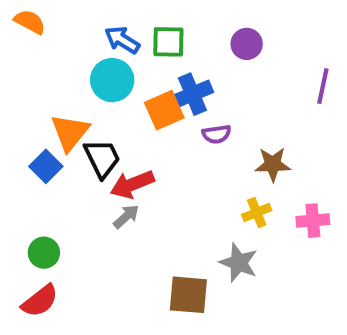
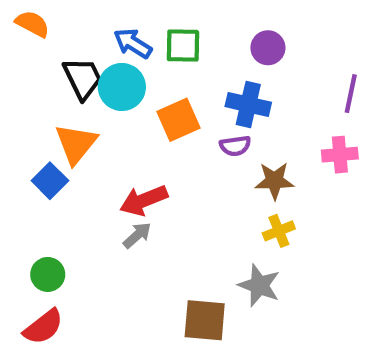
blue cross: (192, 94) -> (248, 104), moved, turned 36
black trapezoid: (102, 158) -> (83, 78), moved
brown star: (273, 164) -> (274, 181), moved
pink cross: (313, 221) -> (340, 155), moved

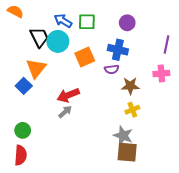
brown square: (205, 320) -> (127, 152), moved
red semicircle: (43, 327) -> (21, 155), turned -48

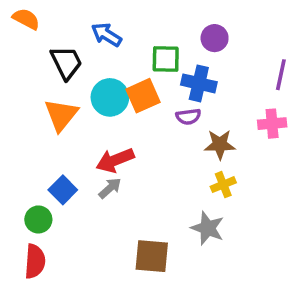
green square: (87, 22) -> (166, 59), moved
cyan circle: (58, 41) -> (110, 97), moved
blue square: (24, 86) -> (63, 190), moved
brown square: (127, 152) -> (152, 256), moved

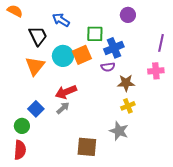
purple circle: (215, 38) -> (128, 15), moved
blue cross: (199, 83) -> (114, 48), turned -36

